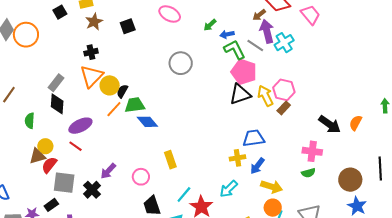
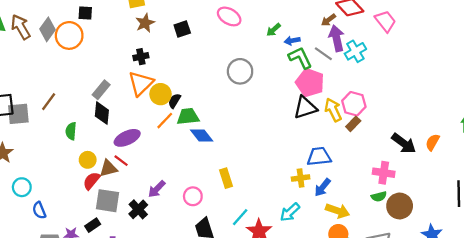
black square: (60, 12) -> (85, 13), moved, turned 32
brown triangle: (37, 156) -> (108, 168), moved
brown circle: (350, 180) -> (400, 206), moved

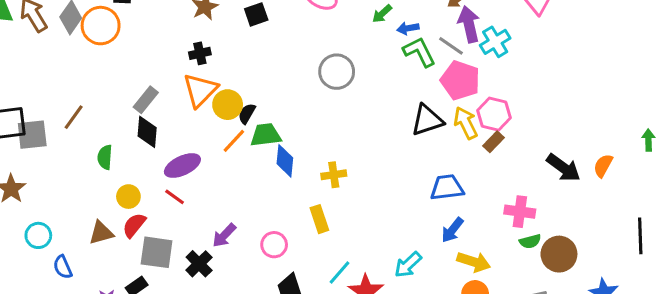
pink pentagon: (310, 83) -> (460, 80), moved
blue diamond: (202, 136) -> (285, 161), turned 45
brown triangle: (108, 168) -> (101, 233), moved
pink cross: (384, 173) -> (520, 212), moved
yellow cross: (301, 178) -> (334, 175), moved

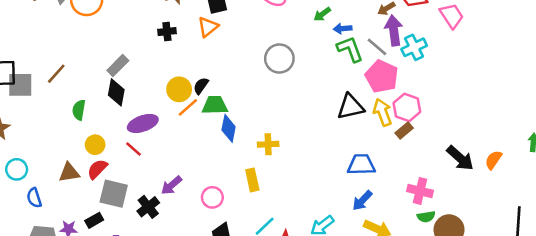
orange triangle: (200, 90) -> (208, 27), moved, size x0.7
yellow circle: (228, 105) -> (179, 89), moved

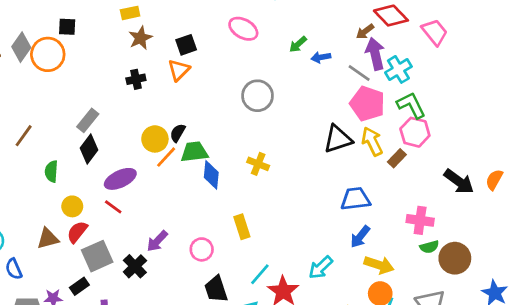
green L-shape: (350, 49) -> (411, 105), moved
black diamond: (116, 92) -> (89, 149), turned 32
pink hexagon: (407, 107) -> (415, 132), moved
yellow cross: (268, 144) -> (258, 164), moved, turned 30
gray square: (114, 194) -> (97, 256), turned -32

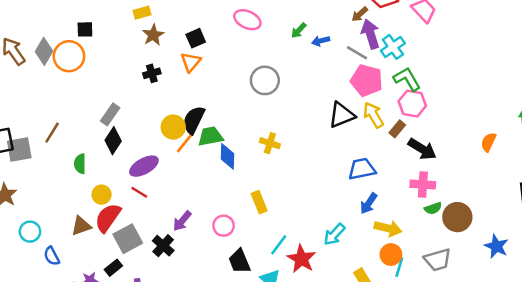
black semicircle: (178, 133) -> (194, 120), size x1.6
black arrow: (459, 181) -> (422, 149), moved
red semicircle: (77, 232) -> (108, 218), size x1.4

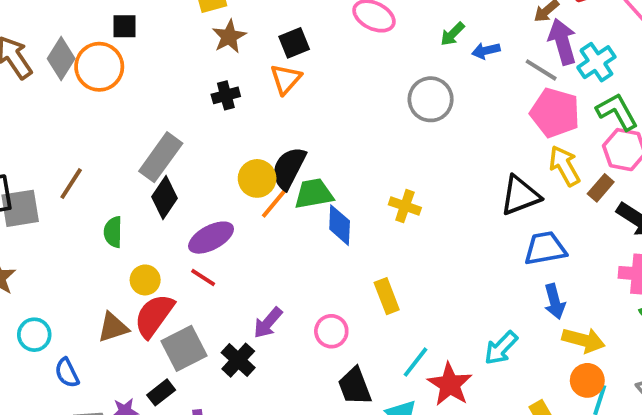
gray circle: (265, 80) -> (431, 99), moved
gray rectangle: (110, 114) -> (161, 157), size x1.4
black triangle: (342, 115) -> (520, 195), moved
blue arrow: (369, 203) -> (555, 301), turned -50

